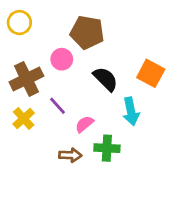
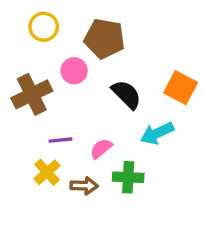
yellow circle: (19, 23) -> (44, 27), moved
purple line: (58, 106) -> (61, 140), moved, turned -54
cyan arrow: (131, 111) -> (157, 133), turned 76
yellow cross: (24, 118) -> (47, 172), moved

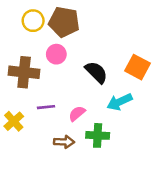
brown pentagon: (104, 39) -> (64, 22), moved
brown cross: (32, 94) -> (24, 72), turned 32
yellow cross: (47, 172) -> (14, 121), moved

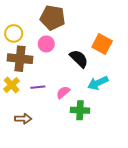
yellow circle: (33, 21) -> (14, 33), moved
orange square: (138, 67) -> (102, 44), moved
yellow cross: (14, 121) -> (12, 85), moved
brown arrow: (64, 142) -> (23, 119), moved

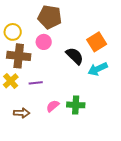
orange square: (102, 44) -> (97, 42), turned 30
cyan arrow: (98, 83) -> (98, 69), moved
pink semicircle: (63, 92) -> (53, 106), moved

